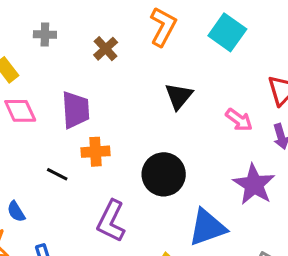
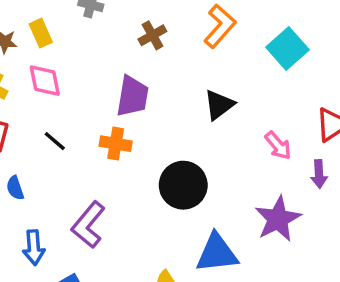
purple trapezoid: (76, 110) -> (132, 96), moved
black line: (57, 174) -> (55, 141), moved
purple L-shape: (111, 221) -> (88, 225), moved

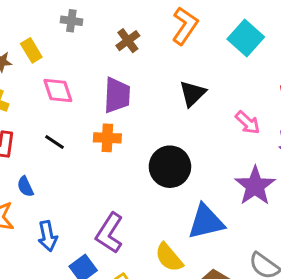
pink diamond: (45, 81) -> (58, 91), moved
purple L-shape: (88, 225) -> (109, 233), moved

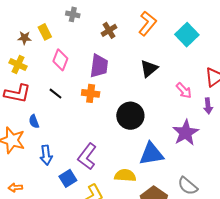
pink diamond: (58, 91) -> (60, 60), turned 35
yellow semicircle: (169, 257) -> (125, 175), turned 130

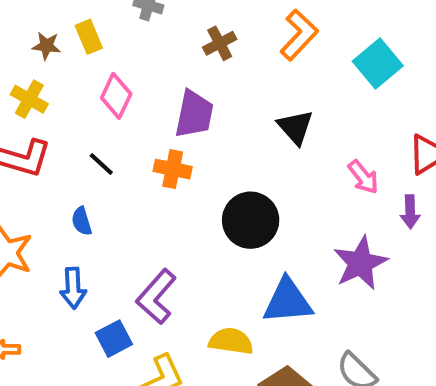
black triangle: (149, 69) -> (295, 127), turned -36
blue semicircle: (34, 121) -> (82, 221), moved

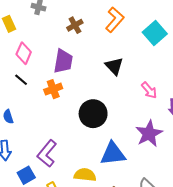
black line: (101, 164) -> (21, 80), moved
orange cross: (173, 169) -> (53, 89), turned -30

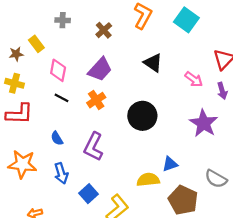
purple trapezoid: (63, 61) -> (100, 69), turned 45
purple L-shape: (47, 154) -> (93, 147), moved
blue triangle: (113, 154) -> (170, 164), moved, size x0.6

